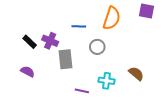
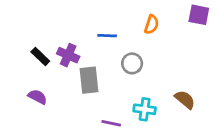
orange semicircle: (112, 18) -> (152, 25), size x0.6

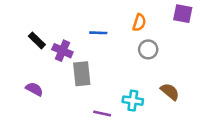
black rectangle: (40, 56) -> (37, 40), moved
gray circle: (132, 63) -> (148, 49), moved

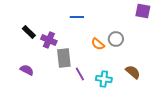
orange semicircle: (139, 23) -> (98, 44), moved, turned 112
blue line: (98, 33) -> (77, 17), moved
purple line: (102, 113) -> (80, 74), moved, turned 48

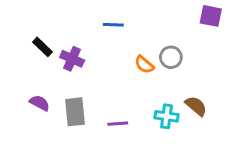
gray rectangle: (64, 58) -> (75, 112), moved
purple line: (80, 74) -> (118, 124), moved, turned -64
cyan cross: (104, 79) -> (166, 116), moved

